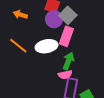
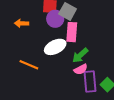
orange line: (18, 46) -> (29, 65), moved
green arrow: (68, 61) -> (80, 55), turned -138

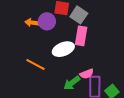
purple circle: (55, 19) -> (47, 21), moved
green arrow: (80, 55) -> (72, 83), moved

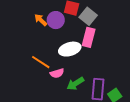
orange arrow: (32, 23) -> (41, 20), turned 32
pink semicircle: (87, 74) -> (57, 73), moved

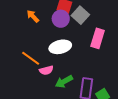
purple circle: (56, 20) -> (61, 19), moved
pink rectangle: (89, 37) -> (98, 38), moved

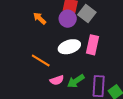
pink rectangle: (98, 38) -> (92, 45), moved
pink semicircle: (46, 70) -> (57, 80), moved

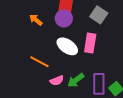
gray square: (87, 13) -> (99, 15), moved
white ellipse: (69, 47) -> (67, 46), turned 55

